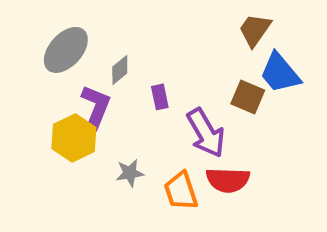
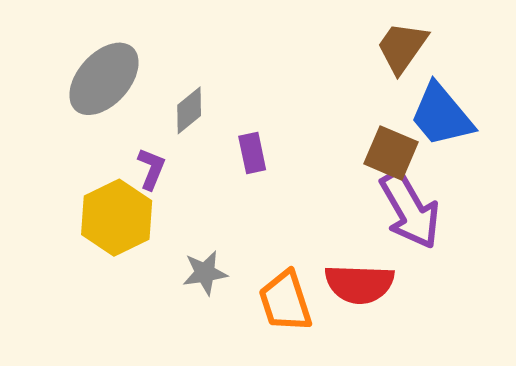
purple L-shape: (96, 107) -> (151, 169), size x0.6
purple arrow: (206, 133) -> (410, 210), moved

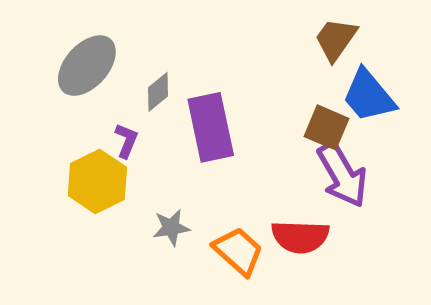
purple rectangle: (252, 153) -> (211, 127), size x2.0
orange trapezoid: (285, 301) -> (238, 251), turned 150

